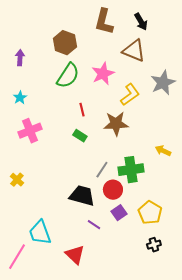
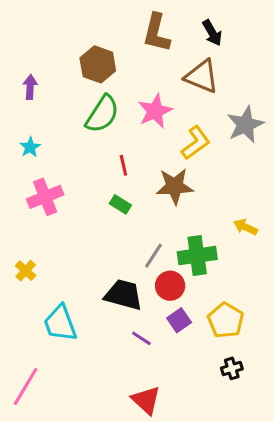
cyan trapezoid: (40, 233) -> (60, 323), moved
red triangle: (75, 255) -> (146, 400), moved

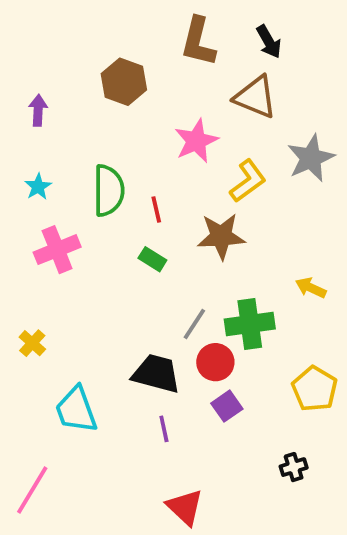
green semicircle: (102, 114) -> (109, 190), moved, turned -33
yellow pentagon: (226, 320) -> (315, 389), moved
purple line: (141, 338) -> (164, 429), moved, turned 45

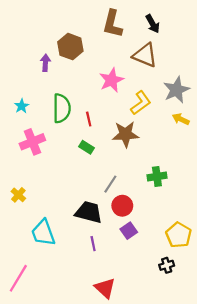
purple arrow: (38, 110) -> (45, 63), moved
yellow arrow: (311, 288) -> (181, 119), moved
green cross: (250, 324) -> (157, 176), moved, size x0.7
yellow pentagon: (315, 389) -> (179, 235), moved

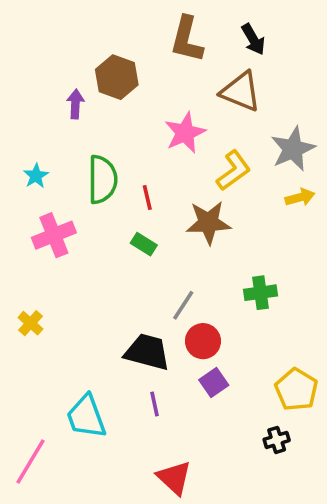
yellow arrow: (181, 119) -> (300, 197), turned 140
cyan trapezoid: (43, 233) -> (86, 417), moved

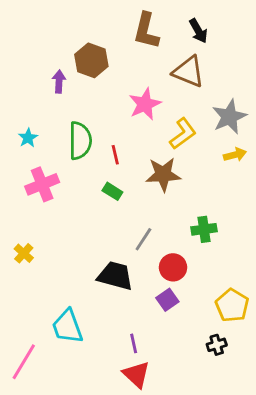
red circle: (203, 341) -> (173, 267), moved
purple line: (154, 404) -> (134, 343), moved

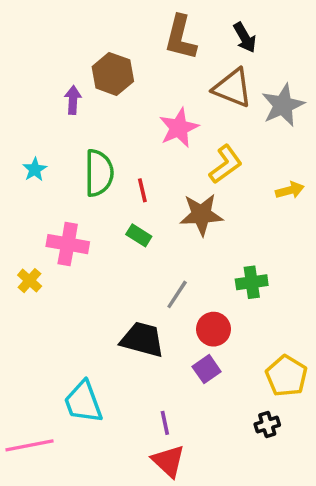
gray star: (229, 117) -> (283, 105), moved
pink cross: (42, 184) -> (68, 244), moved, turned 32
yellow cross: (24, 253) -> (30, 281), moved
pink line: (24, 362) -> (30, 445), turned 48

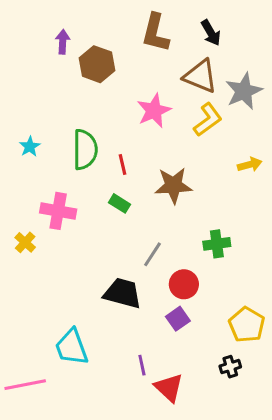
purple arrow: (73, 100) -> (63, 42), moved
yellow L-shape: (226, 164) -> (208, 120), moved
red triangle: (168, 461) -> (169, 388), moved

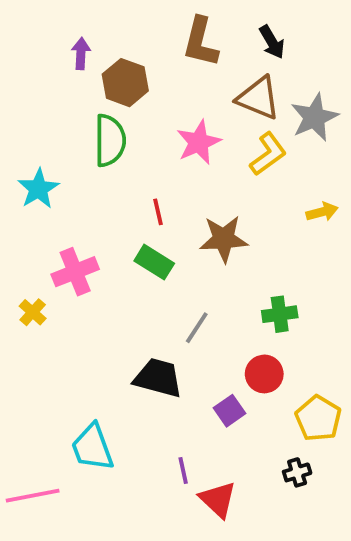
cyan star: (30, 147) -> (38, 189), size x1.5
green semicircle: (85, 150) -> (110, 140), moved
green rectangle: (119, 203) -> (154, 262), size x1.4
pink cross: (58, 211) -> (75, 272), turned -32
red circle: (184, 284) -> (264, 374), moved

